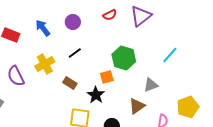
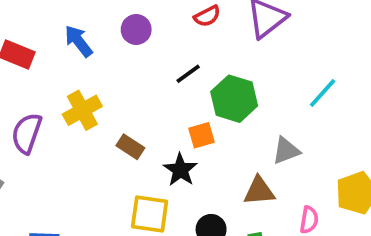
black line: (75, 53) -> (188, 74), moved
purple semicircle: (16, 76) -> (27, 133), turned 45
brown triangle: (137, 106) -> (259, 191), turned 30

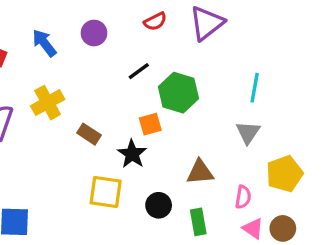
cyan line: (323, 93) -> (255, 88), turned -32
gray triangle: (286, 151) -> (248, 132), moved, turned -35

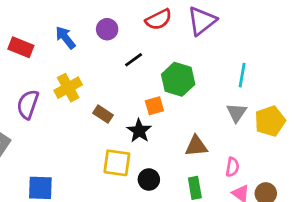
red semicircle: (155, 21) -> (159, 19), size x1.4
black line: (139, 71) -> (134, 60), moved
yellow pentagon: (284, 174) -> (270, 121), moved
black circle: (159, 205) -> (149, 180), moved

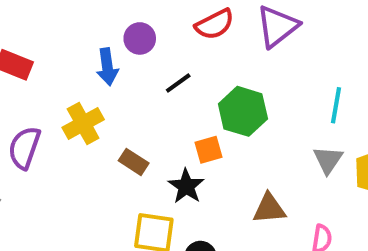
blue arrow: (65, 38) -> (107, 67), moved, turned -150

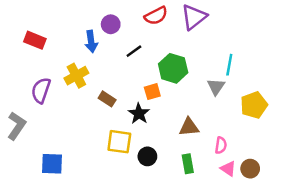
gray triangle: (328, 160) -> (216, 87), moved

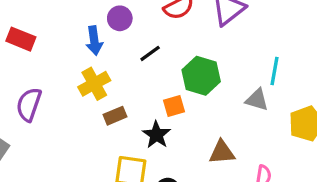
yellow cross: (76, 76) -> (94, 84), moved
gray triangle: (216, 87) -> (257, 100), turned -48
brown rectangle: (107, 99) -> (115, 116), turned -56

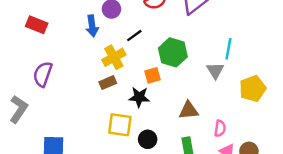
yellow cross: (94, 84) -> (114, 57), moved
gray triangle: (257, 100) -> (215, 71), turned 42
black star: (156, 135) -> (139, 97), turned -30

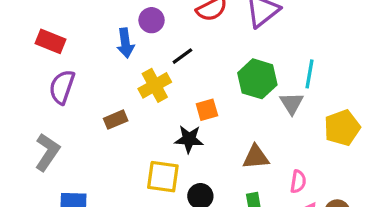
green hexagon: (173, 52) -> (257, 79), moved
purple semicircle: (43, 74) -> (62, 87), moved
brown rectangle: (108, 83) -> (116, 120), moved
gray L-shape: (19, 109) -> (47, 152), moved

